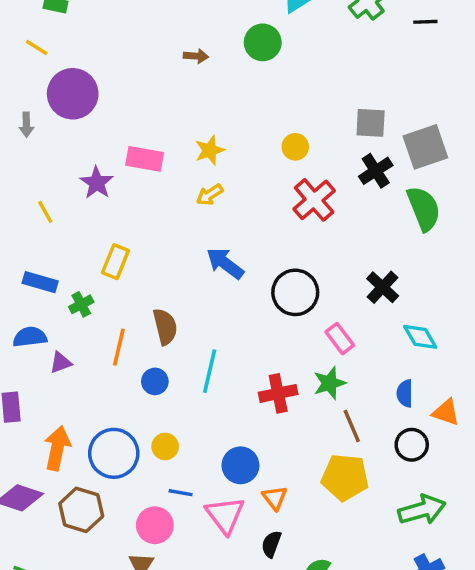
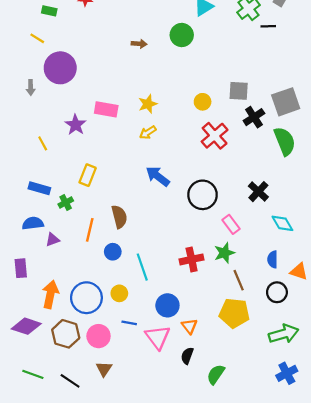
black line: (425, 22) -> (268, 26), moved
gray square: (371, 123) -> (239, 91), moved
cyan line: (210, 371) -> (142, 267), moved, turned -32
pink circle: (155, 525) -> (99, 336), moved

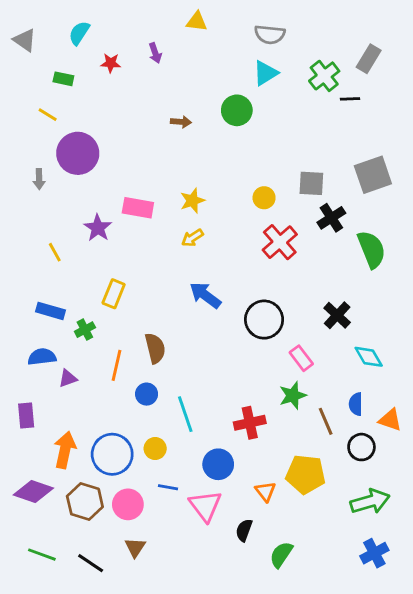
gray square: (286, 102) -> (373, 175), moved
red cross: (192, 259) -> (250, 423), moved
brown line: (239, 280) -> (326, 421), moved
orange triangle: (189, 326) -> (265, 491), moved

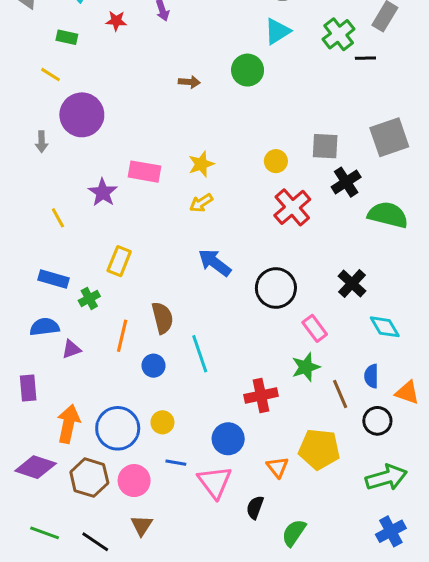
green semicircle: (371, 249) -> (388, 215), turned -54
cyan line: (185, 414) -> (200, 354), moved

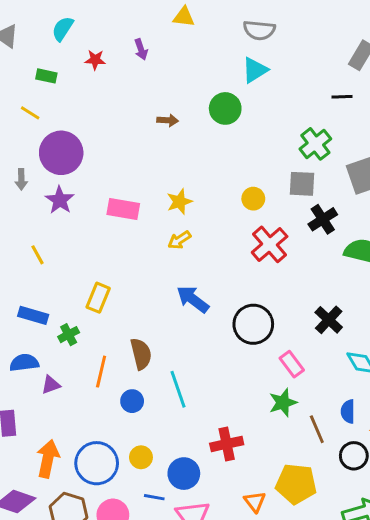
green cross: (339, 34) -> (315, 144), moved
purple star: (103, 192) -> (60, 200), moved
red cross: (261, 395) -> (227, 444), moved
blue circle: (228, 439) -> (184, 474), moved

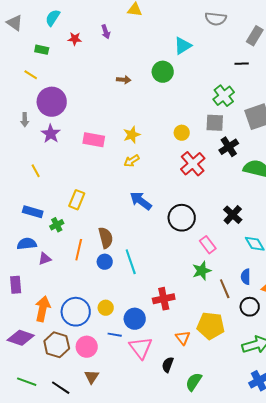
gray semicircle: (259, 30) -> (216, 19), moved
blue circle: (132, 401) -> (105, 262), moved

